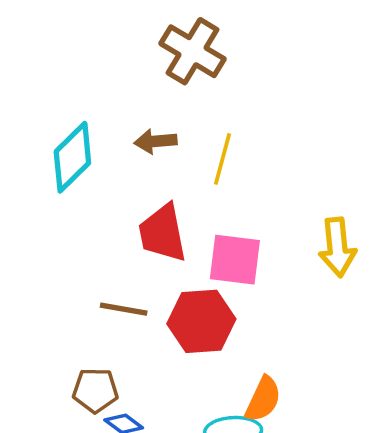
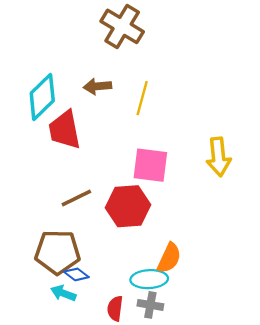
red trapezoid: (162, 233) -> (65, 130), moved
brown line: (124, 309) -> (76, 198), turned -36
brown pentagon: (95, 390) -> (57, 252), size x1.5

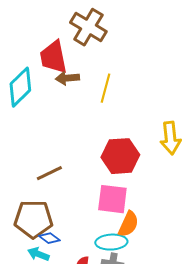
red trapezoid: (65, 130) -> (53, 57), moved
pink square: (150, 165) -> (112, 199), moved
red hexagon: (128, 206) -> (120, 156), moved

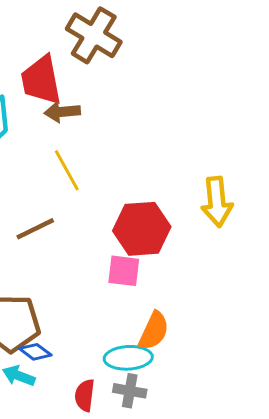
yellow line: (105, 88) -> (67, 170), moved, turned -44
brown line: (49, 173) -> (35, 229), moved
pink square: (112, 199) -> (124, 271), moved, size x0.7

